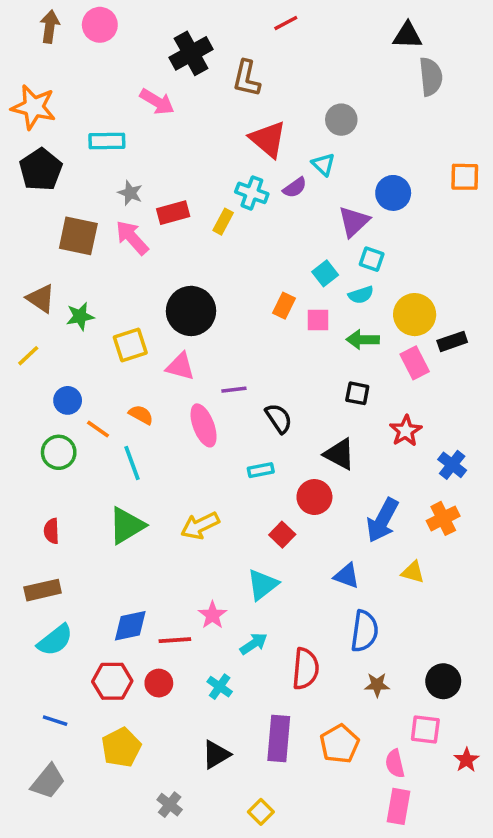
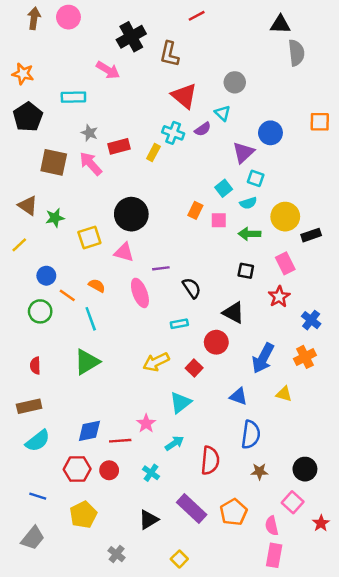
orange star: (34, 107) -> (23, 74), size x0.7
pink rectangle: (415, 363) -> (285, 263), moved
yellow arrow: (200, 526) -> (156, 362), moved
pink square: (425, 730) -> (293, 502), turned 35
purple rectangle: (279, 738) -> (192, 508), turned -52

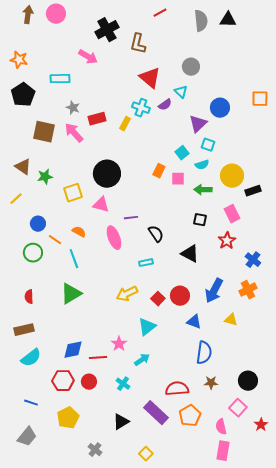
gray semicircle: (296, 53) -> (201, 21), moved
red circle: (216, 342) -> (180, 296), moved
red semicircle: (210, 460) -> (177, 389), moved, turned -100

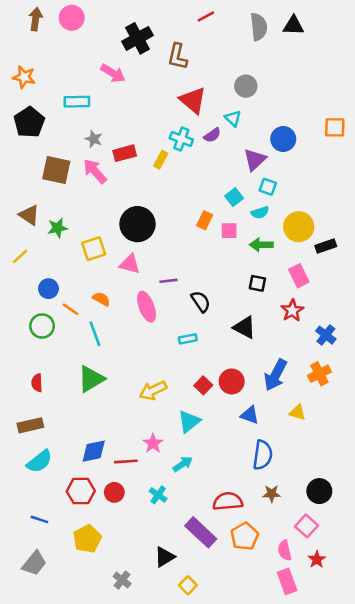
yellow arrow: (127, 294) -> (153, 390), moved
black triangle: (121, 422) -> (165, 557), moved
red star: (261, 425) -> (317, 559), moved
pink rectangle: (223, 451) -> (287, 581), turned -30

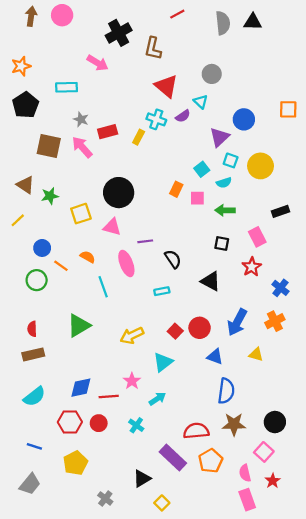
orange star: (24, 77) -> (21, 66), turned -30
yellow circle: (299, 227) -> (261, 166), moved
cyan line: (95, 334) -> (103, 287), moved
brown rectangle: (30, 425) -> (33, 354), moved
brown star: (272, 494) -> (234, 424), size x1.5

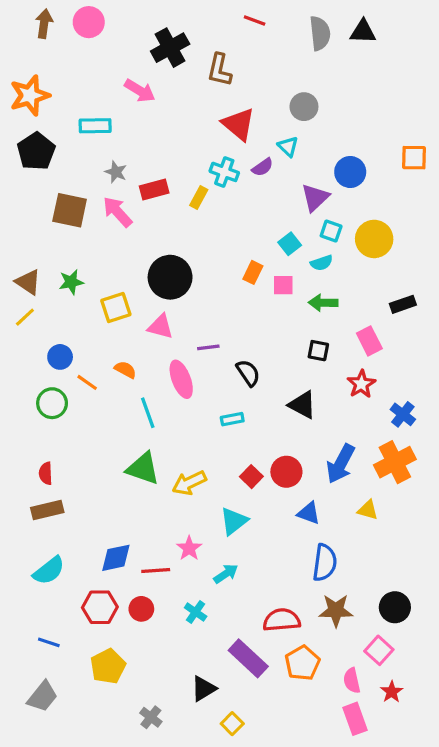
red line: (177, 14) -> (255, 21), turned 48
orange star: (21, 66) -> (30, 95), size x1.4
brown triangle: (26, 185) -> (28, 282), moved
orange cross: (275, 321) -> (395, 462), size x1.4
green triangle: (79, 326) -> (143, 469), moved, turned 50

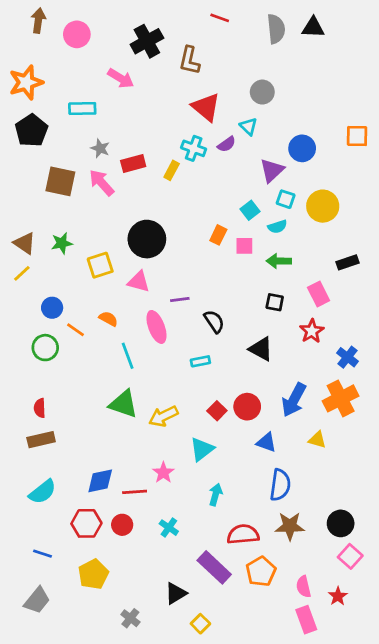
pink circle: (89, 22) -> (77, 34), moved
cyan arrow: (226, 574) -> (216, 495), moved, turned -40
pink square: (379, 650) -> (350, 556), moved

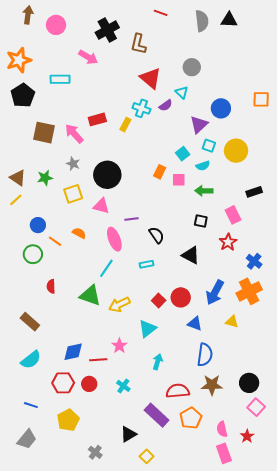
gray star: (100, 148) -> (73, 164), moved
cyan line: (128, 356) -> (106, 268), moved, turned 54
red semicircle: (40, 408) -> (51, 286), moved
brown rectangle: (41, 440) -> (30, 322), turned 54

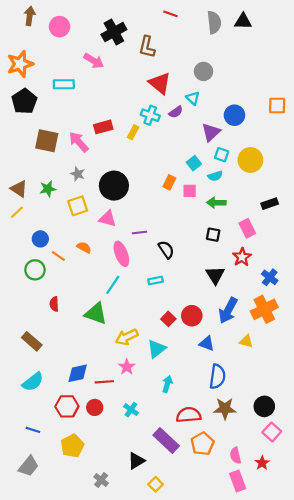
black triangle: (191, 255) -> (215, 275), moved, turned 30
yellow arrow: (119, 304) -> (127, 337), moved

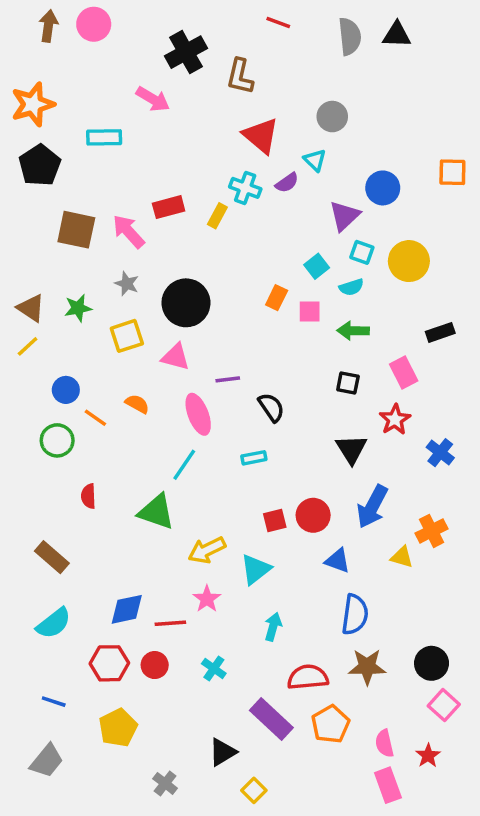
pink circle: (60, 27) -> (94, 24), moved
orange cross: (264, 309) -> (432, 531), moved, size x0.7
red square: (168, 319) -> (275, 521), turned 32

